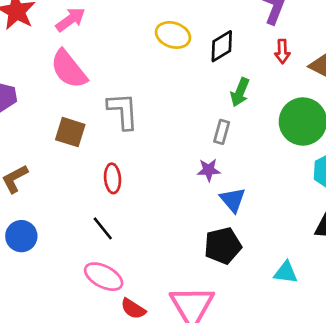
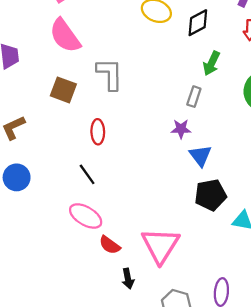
black pentagon: (223, 246) -> (211, 195), moved

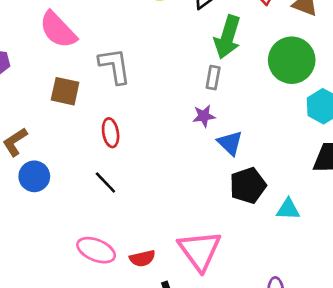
green arrow: (211, 63) -> (227, 37), size x1.5
blue circle: (17, 177) -> (34, 176), moved
pink ellipse: (86, 216) -> (96, 250), moved
red semicircle: (110, 245) -> (142, 258), turned -40

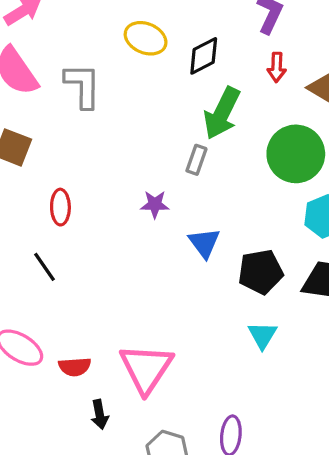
gray L-shape: (115, 66) -> (83, 86), moved
purple star: (204, 116) -> (155, 204), moved
black pentagon: (248, 186) -> (261, 272), moved
cyan triangle: (288, 209) -> (262, 335), turned 50

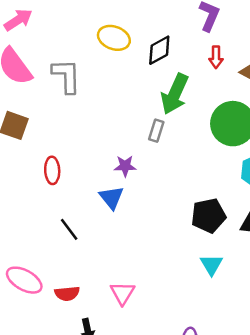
blue triangle: (204, 243) -> (112, 198), moved
black line: (44, 267) -> (69, 229), moved
pink triangle: (146, 368) -> (122, 293), size x0.6

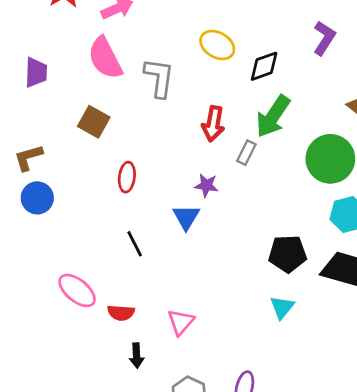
red arrow: (216, 57) -> (213, 124), moved, size x1.4

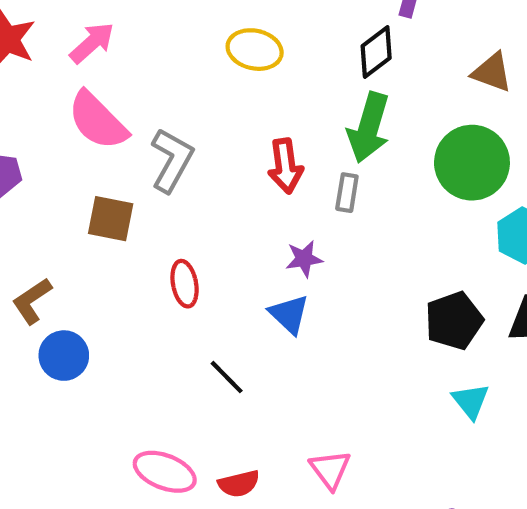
black diamond: (264, 66) -> (376, 52), moved
gray L-shape: (159, 78) -> (172, 160), moved, turned 39

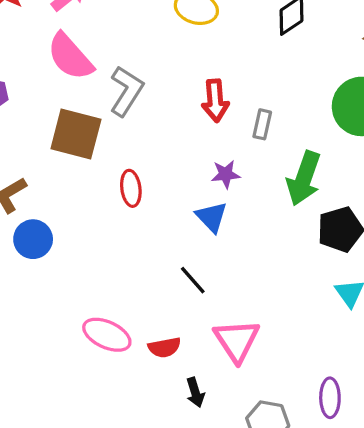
green arrow: (369, 128) -> (304, 178), moved
brown square: (111, 219) -> (76, 134), size x1.4
black line: (227, 377) -> (193, 280), moved
pink triangle: (330, 470) -> (237, 340), size x1.4

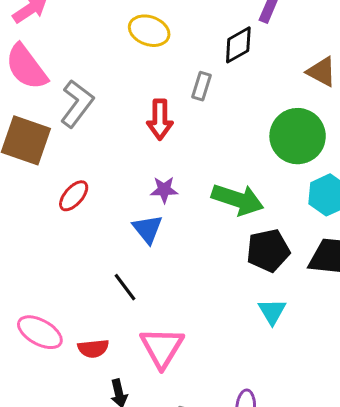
gray rectangle: (262, 124) -> (202, 86), moved
green arrow: (304, 178) -> (238, 199), turned -96
red ellipse: (131, 188) -> (74, 196), turned 44

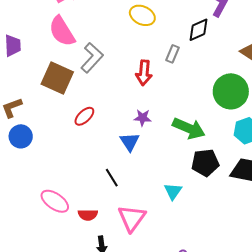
cyan triangle: (272, 311) -> (173, 191), moved

